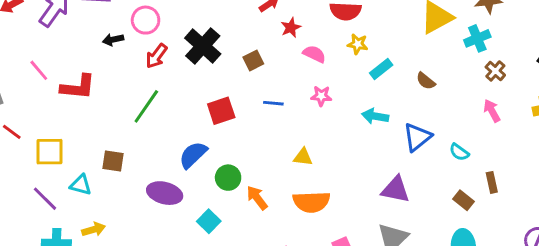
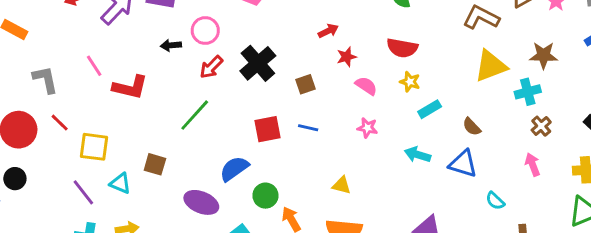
blue line: (273, 103) -> (308, 128), moved
blue triangle: (417, 137) -> (463, 164), moved, turned 48

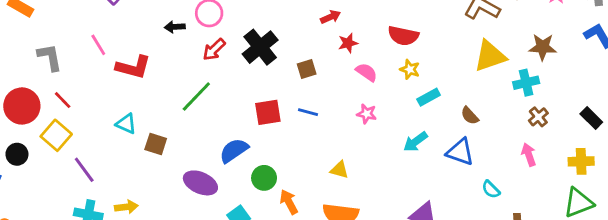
yellow square: (94, 147) -> (56, 135), moved, turned 32
cyan arrow: (418, 155) -> (415, 142), turned -55
cyan triangle: (120, 183) -> (126, 124), moved

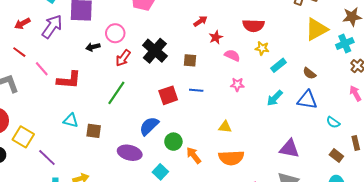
brown square: (307, 69) -> (190, 60), turned 32
red line: (63, 100) -> (19, 52), moved

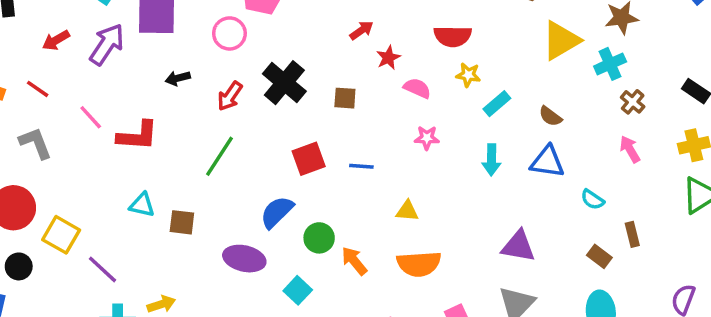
pink circle: (115, 33) -> (229, 33), moved
red line: (19, 52) -> (38, 89), moved
blue line: (196, 90) -> (361, 166), moved
cyan arrow: (275, 98) -> (491, 160), turned -42

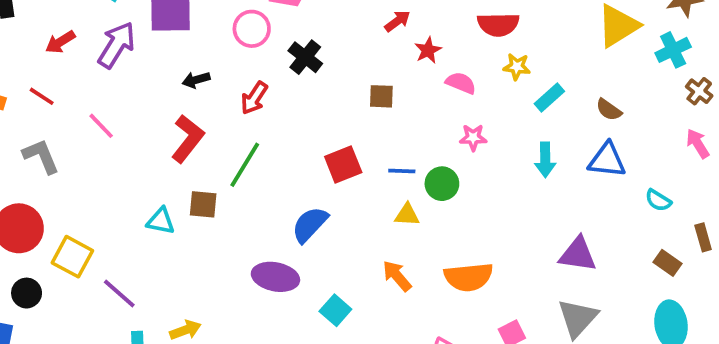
black cross: (284, 83) -> (305, 57), moved, size x0.7
red L-shape: (138, 136) -> (188, 139), moved, turned -54
yellow triangle: (407, 211) -> (407, 215), moved
brown square: (182, 222) -> (203, 204), moved
green circle: (319, 238) -> (442, 184), moved

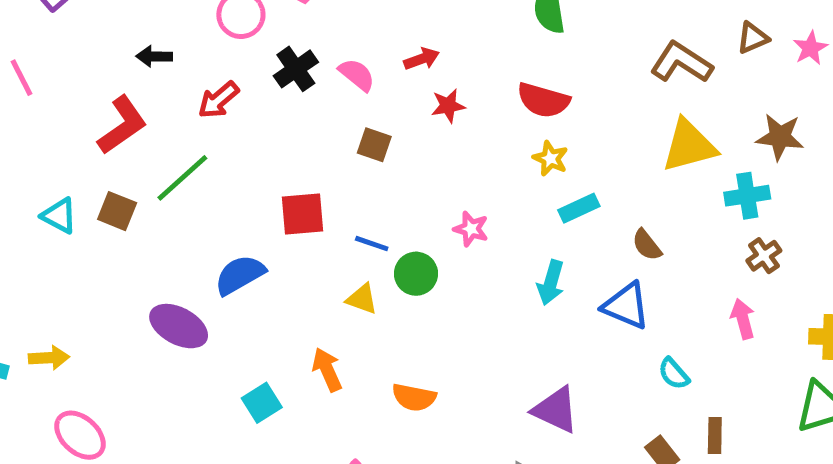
pink semicircle: (461, 83) -> (357, 75), moved
orange semicircle: (468, 277) -> (414, 397), size x0.7
cyan square: (335, 310) -> (262, 403), moved

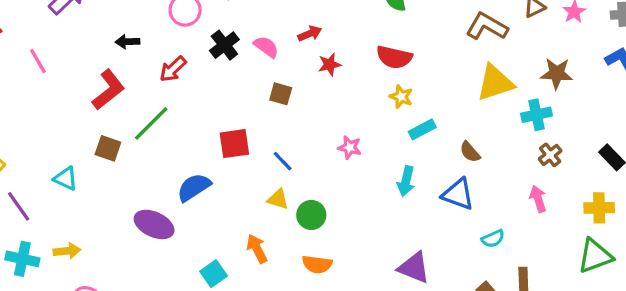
cyan triangle: (59, 216) -> (66, 179), moved
blue line: (372, 244) -> (283, 161), turned 30
green circle: (416, 274) -> (311, 215), moved
cyan semicircle: (674, 374) -> (493, 239), turned -70

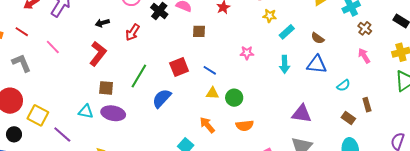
green line: (151, 123) -> (139, 76), moved
purple ellipse: (154, 224) -> (113, 113), moved

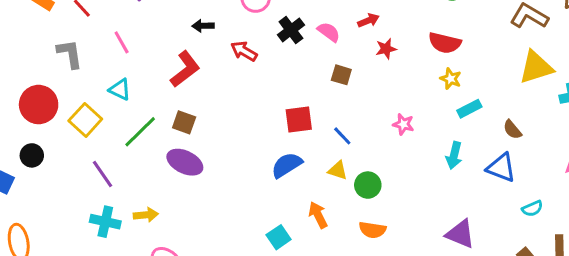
red arrow: (133, 32) -> (244, 51), turned 72
green line: (139, 76) -> (140, 132), moved
blue semicircle: (162, 98) -> (287, 165), moved
cyan triangle: (86, 112) -> (120, 89), moved
yellow square: (38, 115) -> (85, 120), moved

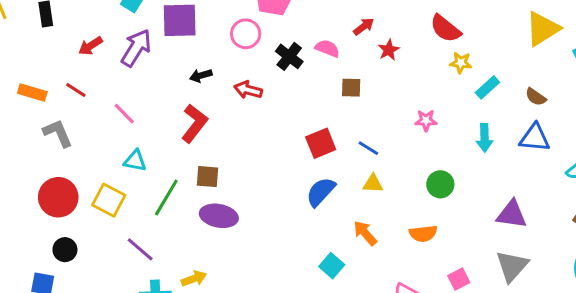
red semicircle: (445, 43) -> (445, 29), turned 40
gray L-shape: (70, 54) -> (58, 133), moved
green circle: (368, 185) -> (440, 184), moved

